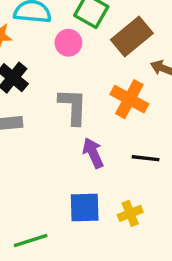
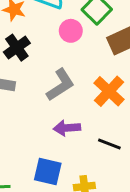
gray L-shape: (73, 106) -> (60, 85), turned 40
purple arrow: (93, 153) -> (67, 128), turned -85

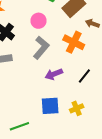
pink circle: (71, 31) -> (39, 21), moved
black line: (109, 144) -> (84, 76), turned -56

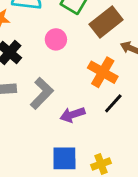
gray L-shape: (41, 48) -> (42, 93), moved
black line: (84, 76) -> (113, 103), moved

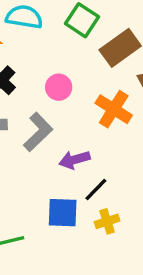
pink circle: (56, 39) -> (59, 87), moved
black line: (113, 103) -> (96, 190), moved

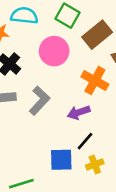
pink circle: (59, 87) -> (54, 51), moved, size x1.5
purple arrow: (75, 160) -> (79, 112), moved

